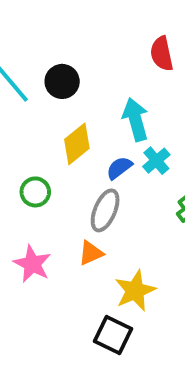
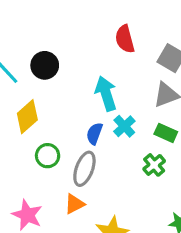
yellow diamond: (77, 144) -> (27, 117), moved
blue semicircle: (119, 168) -> (94, 134), turned -30
green circle: (35, 192) -> (48, 156), moved

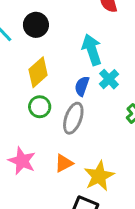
yellow diamond: (27, 117) -> (38, 72), moved
orange triangle: (74, 204) -> (64, 163), moved

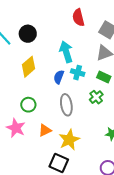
cyan cross: (109, 79) -> (78, 73), turned -32
green circle: (40, 107) -> (28, 105), moved
gray ellipse: (73, 118) -> (66, 105), moved, turned -30

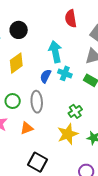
green cross: (96, 97) -> (75, 111), moved
gray ellipse: (66, 105) -> (37, 102), moved
yellow star: (69, 140) -> (68, 134), moved

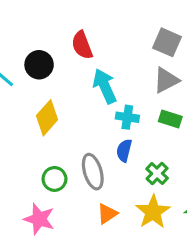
red semicircle: (71, 19) -> (82, 45), moved
blue semicircle: (46, 76) -> (124, 151), moved
orange triangle: (27, 128) -> (107, 214), moved

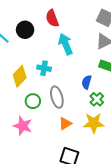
cyan cross: (127, 117) -> (44, 68), moved
yellow diamond: (47, 118) -> (20, 76), moved
blue semicircle: (124, 151) -> (87, 82), moved
yellow star: (153, 212) -> (94, 123), turned 30

